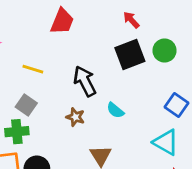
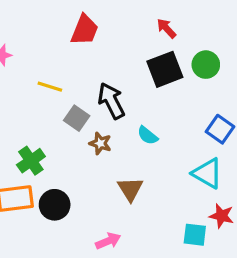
gray square: (26, 105) -> (77, 118), moved
green cross: (17, 132) -> (31, 161), turned -30

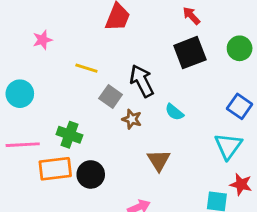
green circle: (206, 65) -> (240, 48), moved
green cross: (31, 161) -> (69, 135), turned -35
cyan triangle: (207, 173) -> (228, 146), turned 36

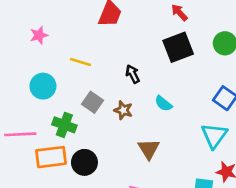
black arrow: (142, 81) -> (133, 74), size x0.6
cyan circle: (20, 94) -> (43, 86), moved
gray square: (111, 97) -> (92, 102), moved

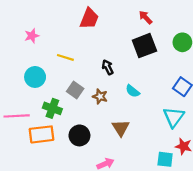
black circle: (84, 162) -> (79, 135), moved

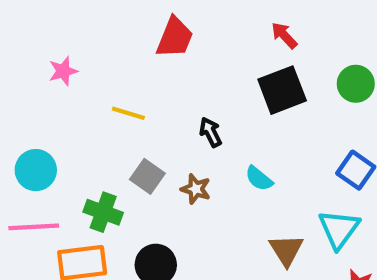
cyan circle: (35, 77) -> (36, 170), moved
brown triangle: (121, 128) -> (286, 250), moved

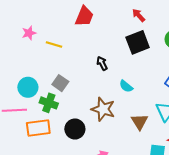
yellow line: (128, 113) -> (54, 44), moved
cyan circle: (36, 170) -> (28, 87), moved
gray square: (147, 176) -> (60, 83), moved
brown star: (196, 189) -> (103, 109), moved, size x1.6

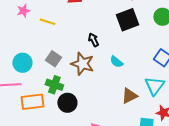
green cross: (49, 103) -> (54, 85), moved
brown star: (103, 109) -> (82, 64), moved
brown triangle: (140, 122) -> (129, 96), turned 36

